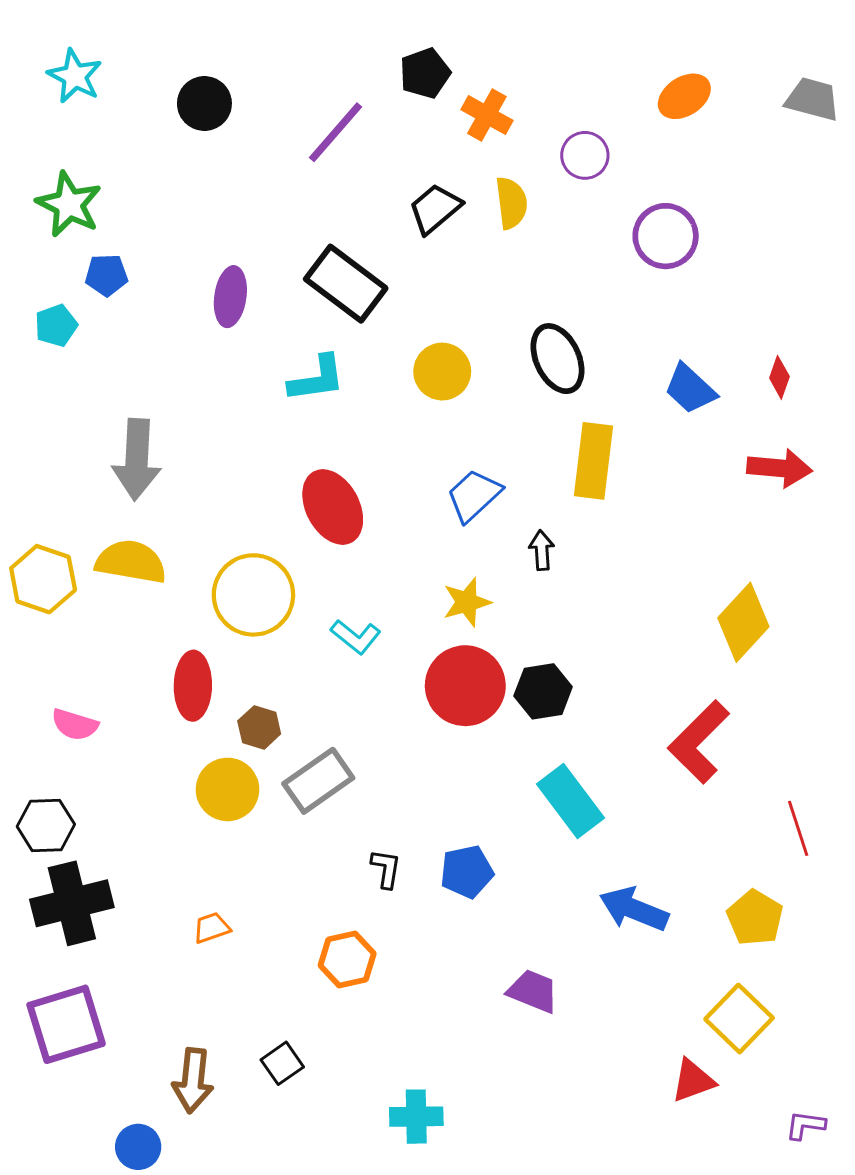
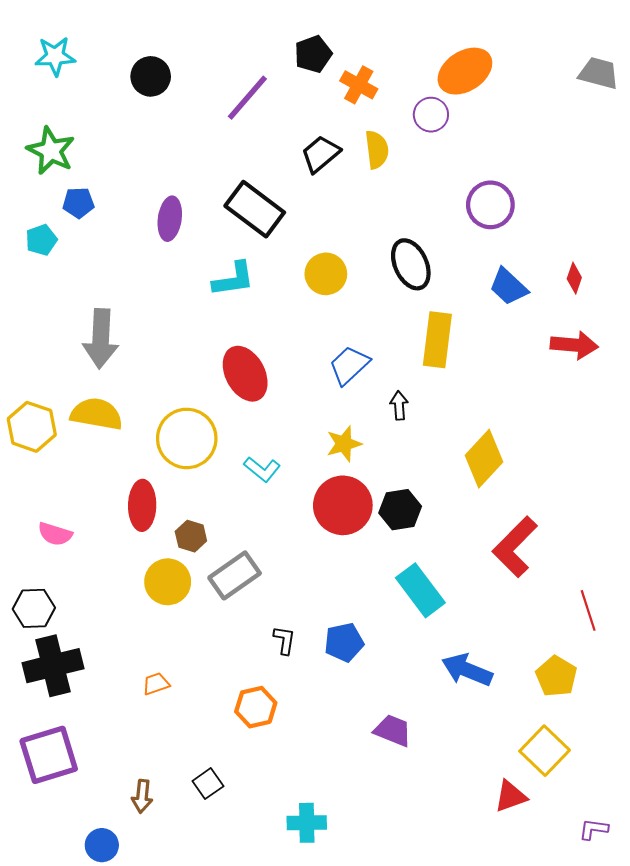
cyan star: (75, 76) -> (55, 56), turned -30
orange ellipse: (684, 96) -> (465, 71), moved, size x1.4
purple circle: (666, 236) -> (490, 205), moved
yellow diamond: (743, 622) -> (484, 459), moved
brown arrow: (193, 1081) -> (142, 796), size x0.7

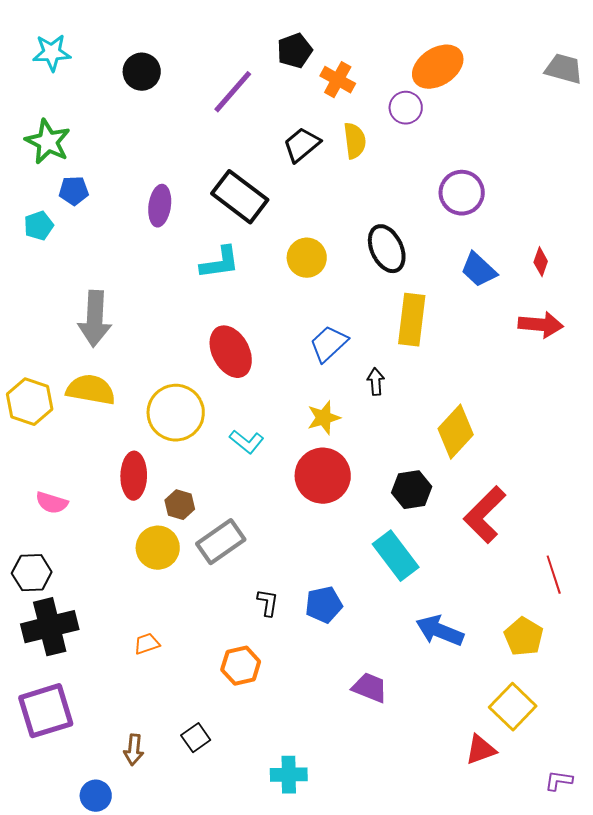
black hexagon: (400, 510) -> (412, 490), moved

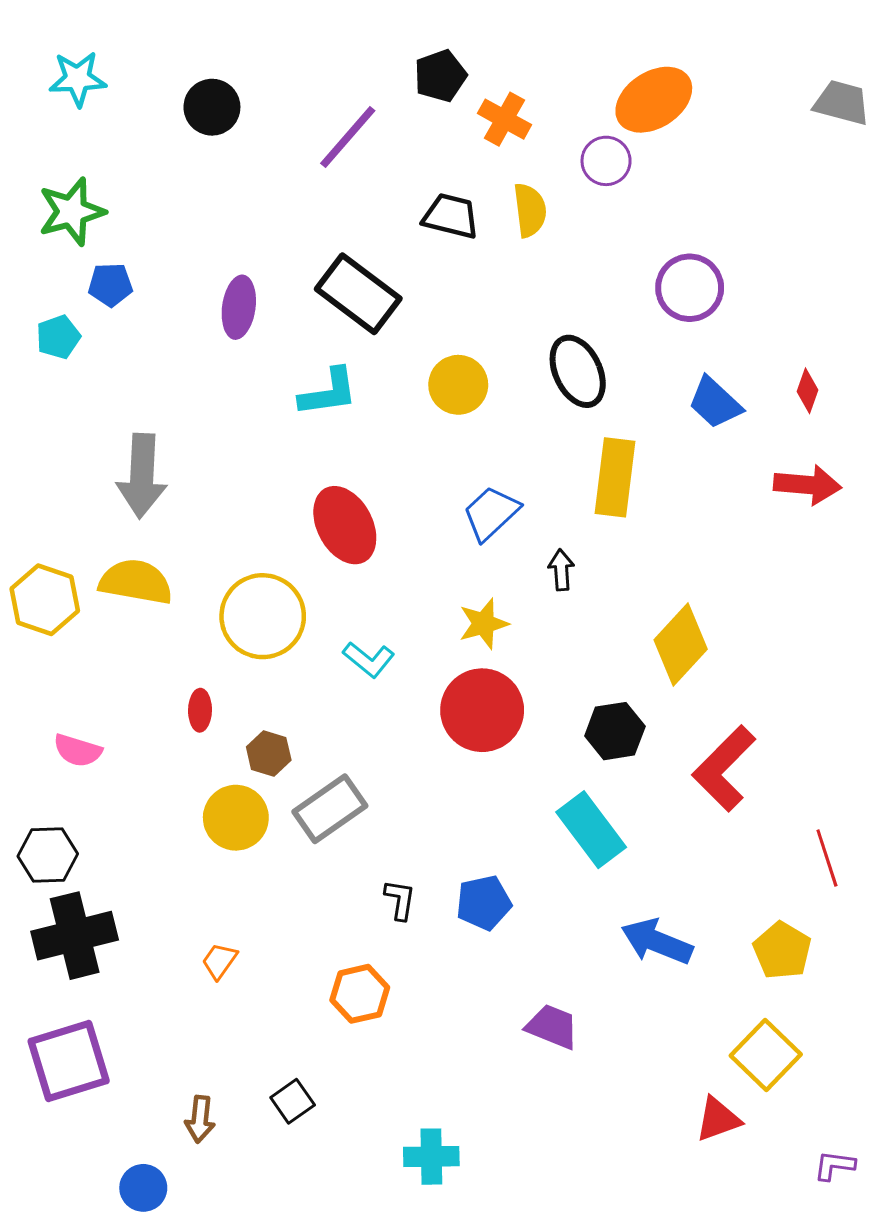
green star: (48, 142) -> (72, 212), turned 30
black trapezoid: (302, 145) -> (451, 216), turned 54
red ellipse: (134, 476) -> (200, 710), size x0.6
orange trapezoid: (147, 644) -> (219, 961), turned -36

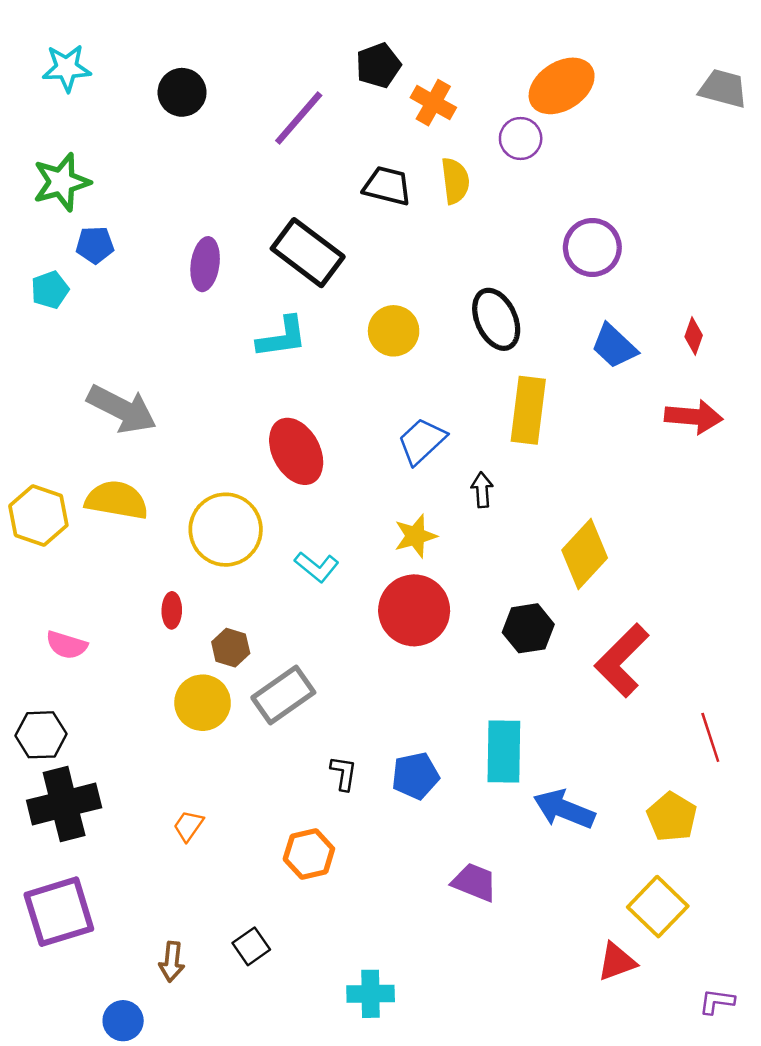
gray arrow: (142, 476) -> (122, 409), turned -66
cyan rectangle: (591, 830) -> (504, 751), moved, turned 38

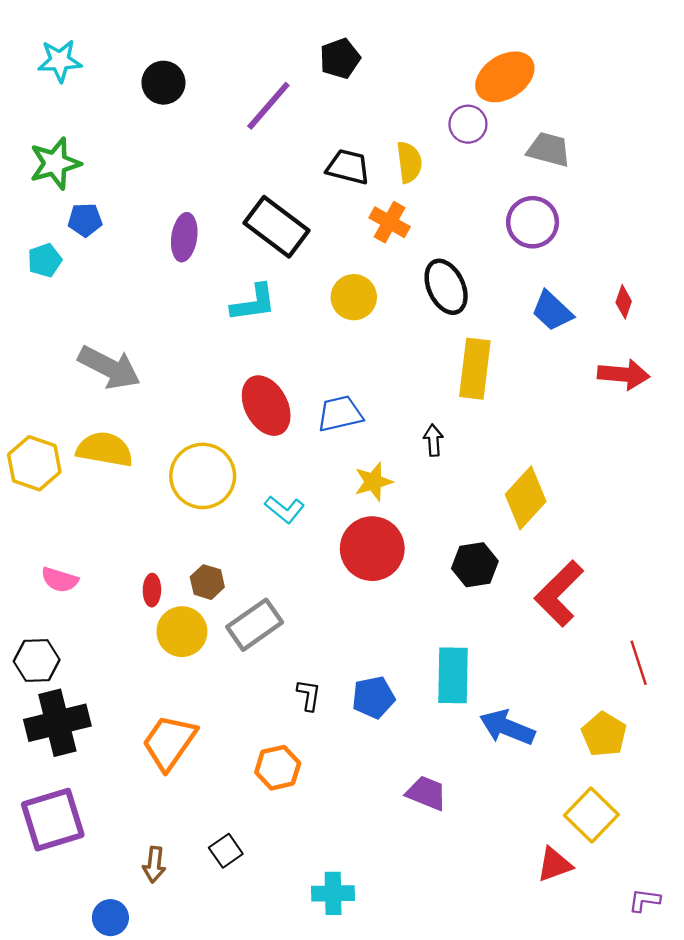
gray trapezoid: (723, 88) -> (549, 150), moved
orange cross: (433, 103) -> (390, 222), moved
blue trapezoid: (422, 441) -> (340, 414), moved, turned 30
red ellipse: (172, 610) -> (152, 590), moved
orange trapezoid: (188, 826) -> (169, 742), size x2.0

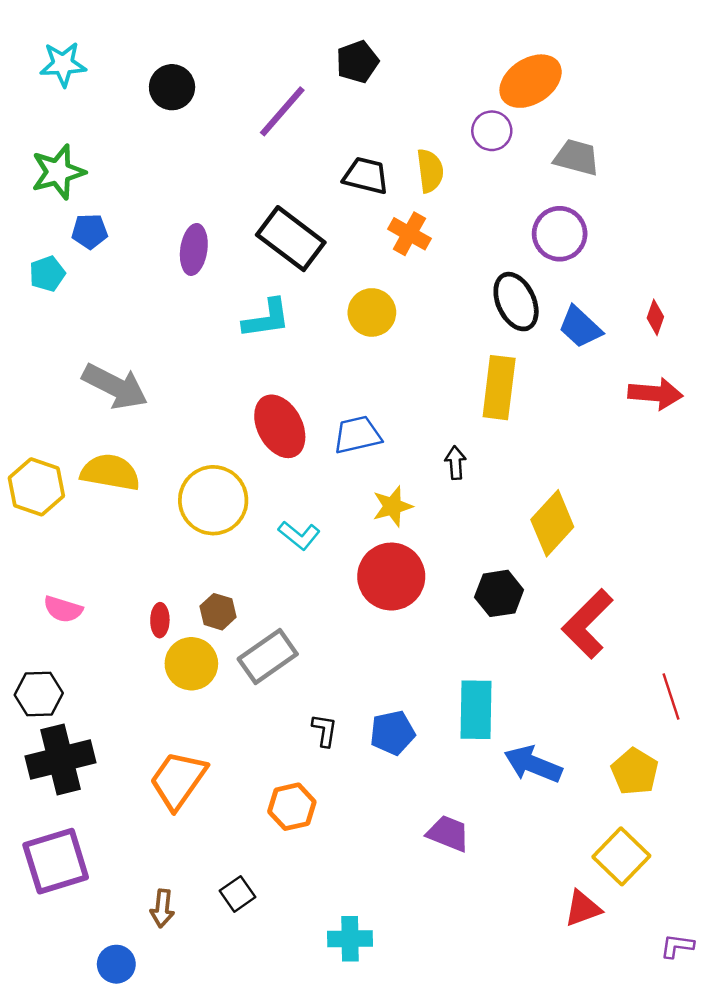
black ellipse: (446, 287) -> (516, 302), moved

